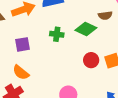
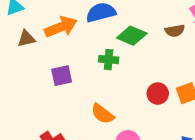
green diamond: (86, 29) -> (132, 36), moved
orange semicircle: (21, 72) -> (102, 114), moved

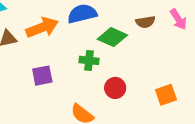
brown semicircle: (175, 31) -> (145, 22), moved
red circle: (158, 94) -> (115, 88), moved

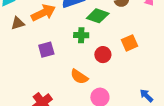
orange square: (166, 95) -> (130, 43), moved

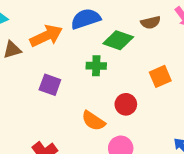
purple square: (46, 50) -> (50, 85), turned 35
red circle: (103, 55) -> (126, 104), moved

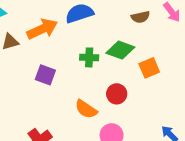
green diamond: (118, 40) -> (120, 50), moved

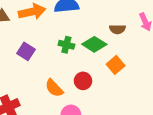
brown semicircle: (140, 17) -> (117, 29), moved
orange square: (149, 68) -> (116, 65), turned -30

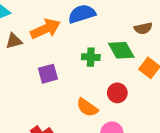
green diamond: (94, 44) -> (121, 50), turned 40
purple square: (26, 51) -> (48, 74), turned -36

